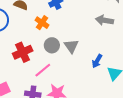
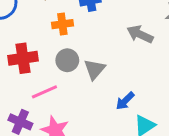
gray arrow: (104, 20) -> (140, 34), moved
orange cross: (42, 23) -> (62, 24), turned 32

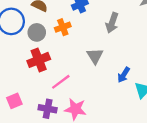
gray arrow: (140, 34) -> (112, 23), moved, turned -84
gray circle: (67, 60) -> (37, 32), moved

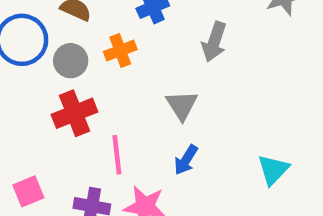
blue arrow: (124, 75) -> (186, 160), moved
pink line: (61, 82) -> (117, 155), turned -60

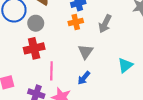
orange cross: (120, 51) -> (76, 22), moved
cyan triangle: (273, 170) -> (125, 65), moved

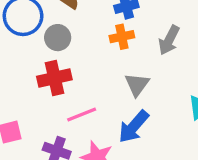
pink line: (51, 71) -> (82, 114), turned 66
blue arrow: (84, 78) -> (134, 127), size x1.5

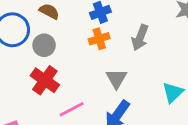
red cross: (54, 78) -> (45, 80), turned -36

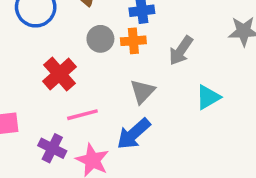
gray circle: (44, 45) -> (100, 39), moved
cyan triangle: (173, 92) -> (208, 97), moved

